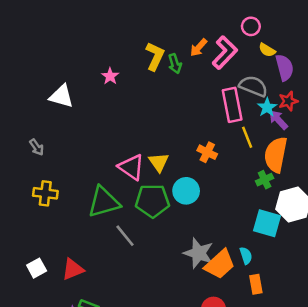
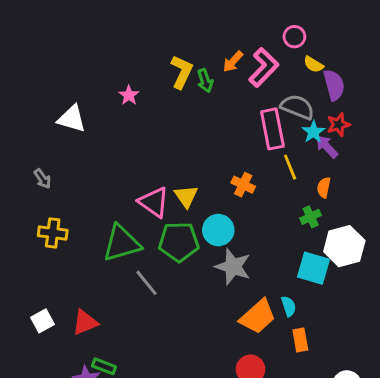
orange semicircle: (276, 155) -> (324, 188), size x0.5
gray star: (199, 253) -> (233, 267), moved

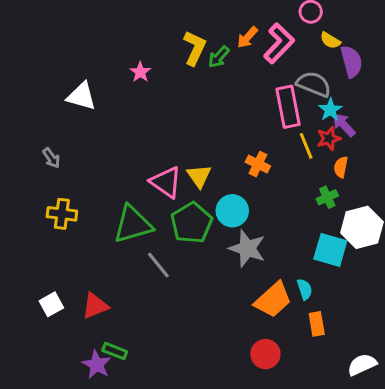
green arrow: (205, 81) -> (219, 57), turned 60
red star: (338, 125) -> (329, 138), moved
green pentagon: (179, 242) -> (192, 223), turned -30

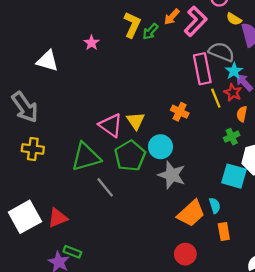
red star: (329, 138) -> (233, 92), turned -30
gray arrow: (51, 158) -> (25, 107), size x2.0
white square: (51, 304) -> (25, 217), size x1.8

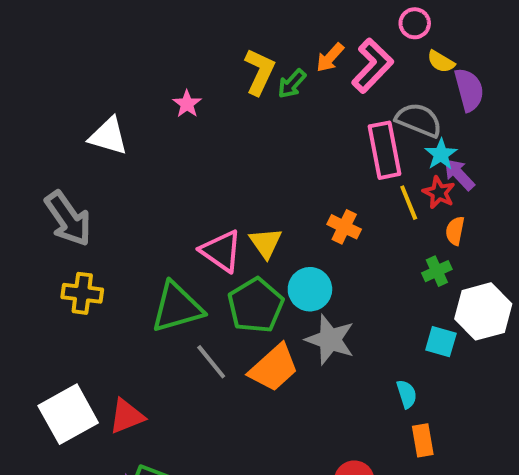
cyan square: (234, 176) -> (441, 342), size x0.7
orange trapezoid: (191, 213) -> (274, 368), moved

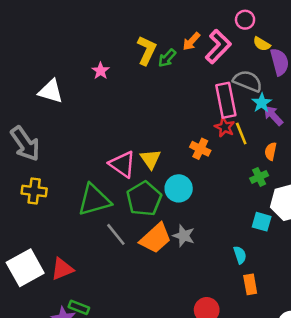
red star: (439, 193) -> (225, 127), moved
gray star: (330, 340) -> (184, 236), moved, size x0.7

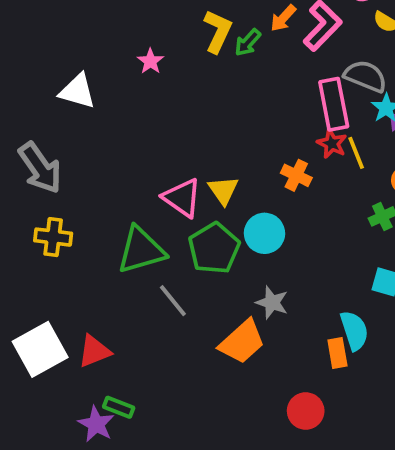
orange trapezoid: (156, 238) -> (242, 342), moved
cyan semicircle: (240, 255) -> (354, 331), size x1.5
orange rectangle: (250, 284) -> (337, 353), moved

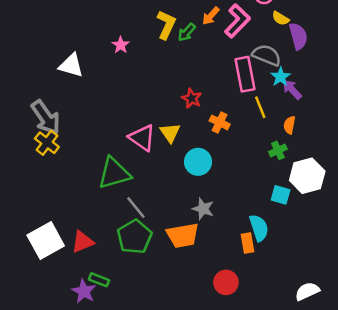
red star: (332, 144) -> (192, 98), moved
yellow cross: (53, 237) -> (47, 143), moved, turned 30
green pentagon: (214, 248) -> (135, 237), moved
orange trapezoid: (242, 342) -> (183, 235), turned 32

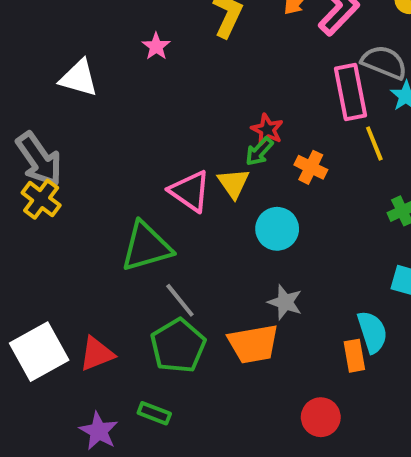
green arrow: (187, 32) -> (259, 151), moved
green rectangle: (99, 280) -> (154, 413), moved

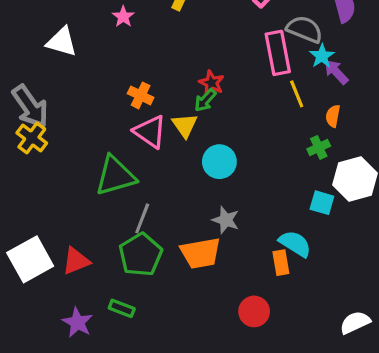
orange cross: (311, 167) -> (141, 95), moved
gray line: (180, 300) -> (142, 218), turned 60
cyan semicircle: (372, 332) -> (295, 244), turned -40

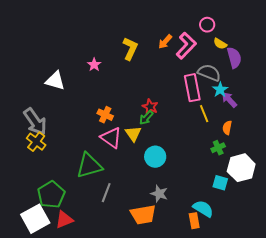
green pentagon: (141, 255) -> (51, 195), moved

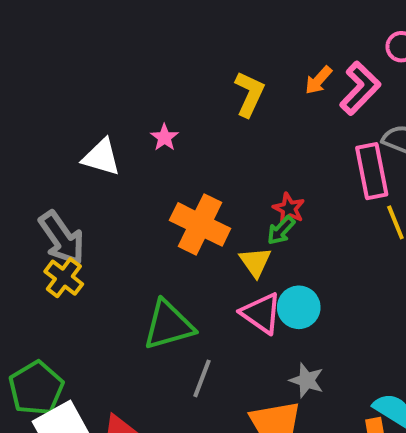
pink star: (94, 65) -> (164, 138), moved
orange cross: (105, 115) -> (200, 224), size x1.8
pink triangle: (111, 138) -> (261, 313), moved
green pentagon: (51, 195) -> (36, 388), moved

